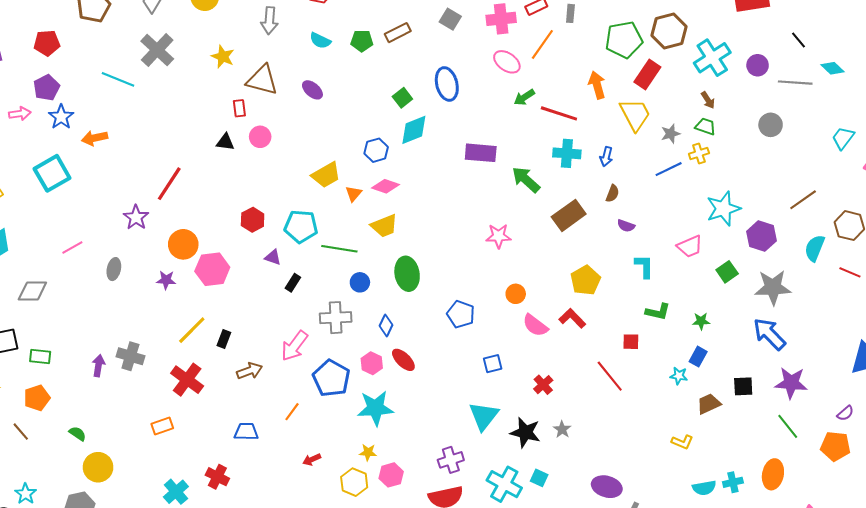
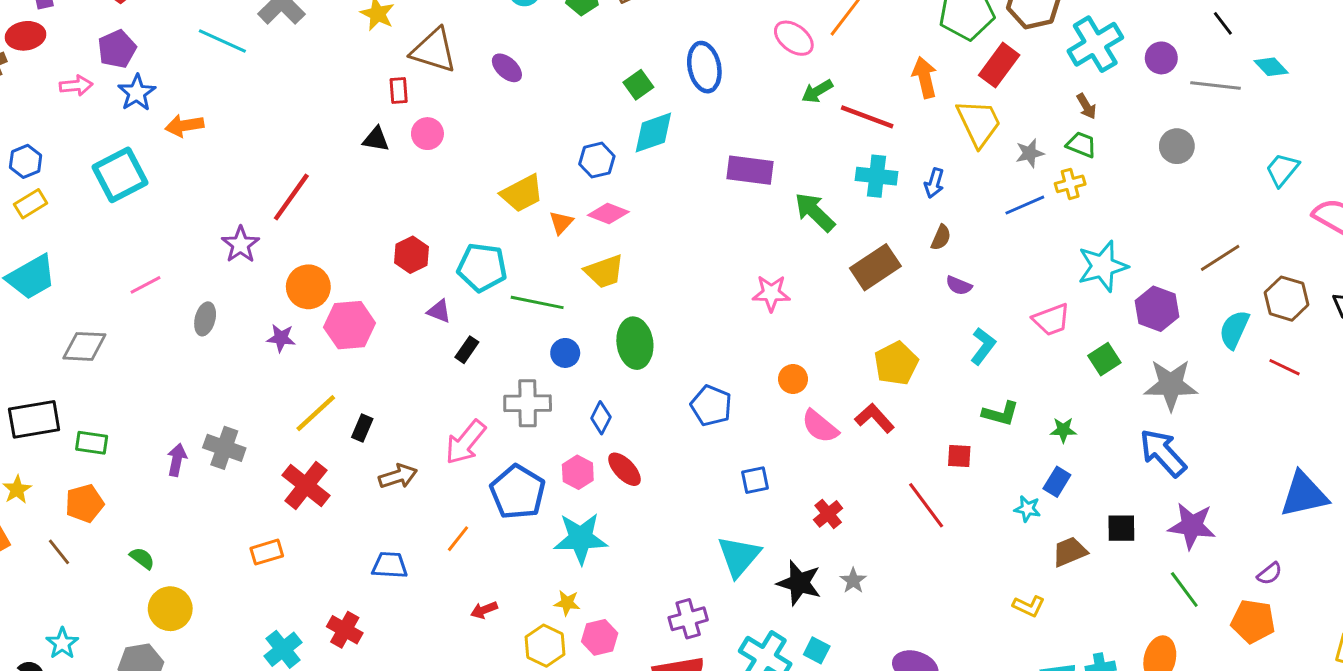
cyan L-shape: (644, 266) -> (983, 346), turned 35

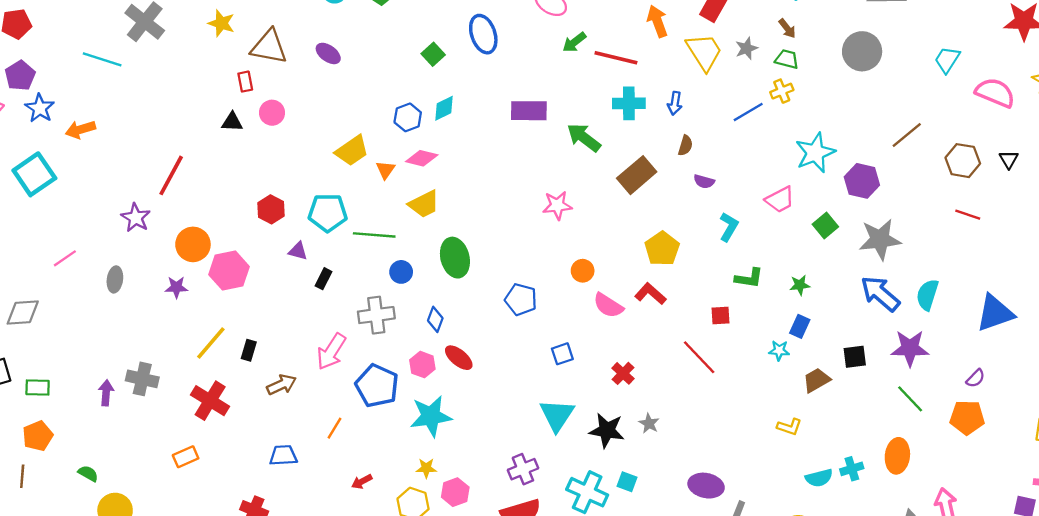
cyan diamond: (653, 133) -> (444, 108), moved, size x0.7
gray circle: (1177, 146) -> (862, 51), size x1.4
gray star: (1030, 153) -> (746, 48), moved
cyan semicircle: (1234, 330) -> (927, 295), moved
brown line: (59, 552) -> (22, 476), turned 50

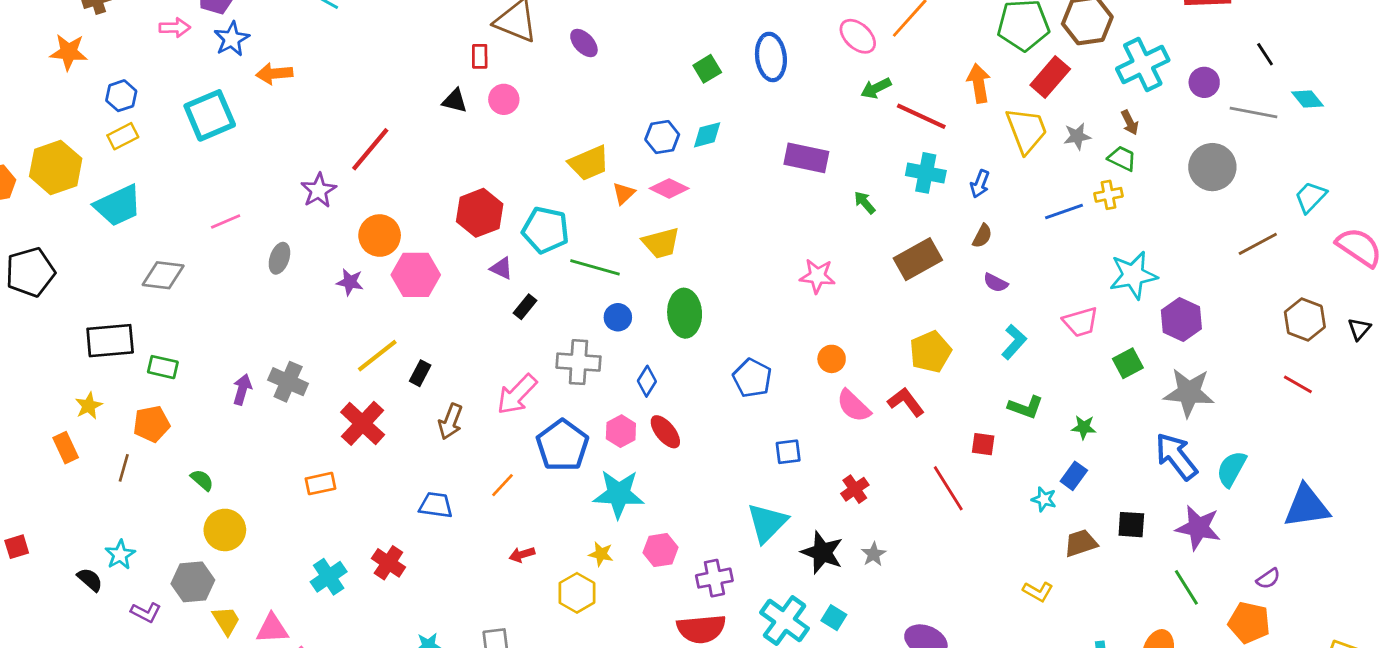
brown line: (907, 135) -> (1258, 244), moved
green arrow: (584, 138) -> (865, 202), size x0.6
red hexagon: (271, 209) -> (480, 213), size x1.4
brown arrow: (281, 385) -> (450, 422), turned 124
pink hexagon: (455, 492) -> (660, 550), moved

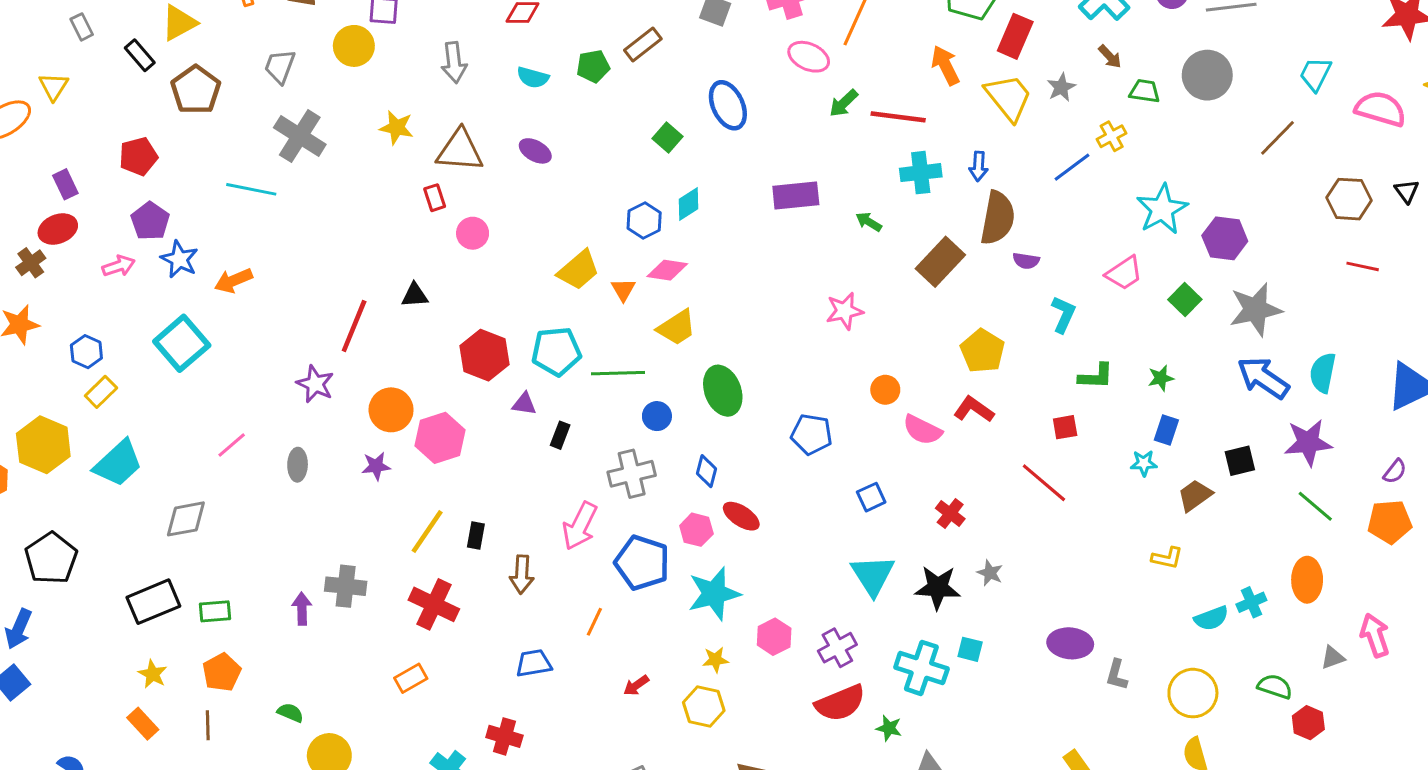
black triangle: (455, 101) -> (415, 295), moved
green trapezoid: (1122, 158) -> (1145, 91), moved
brown semicircle: (982, 236) -> (998, 218), size x2.0

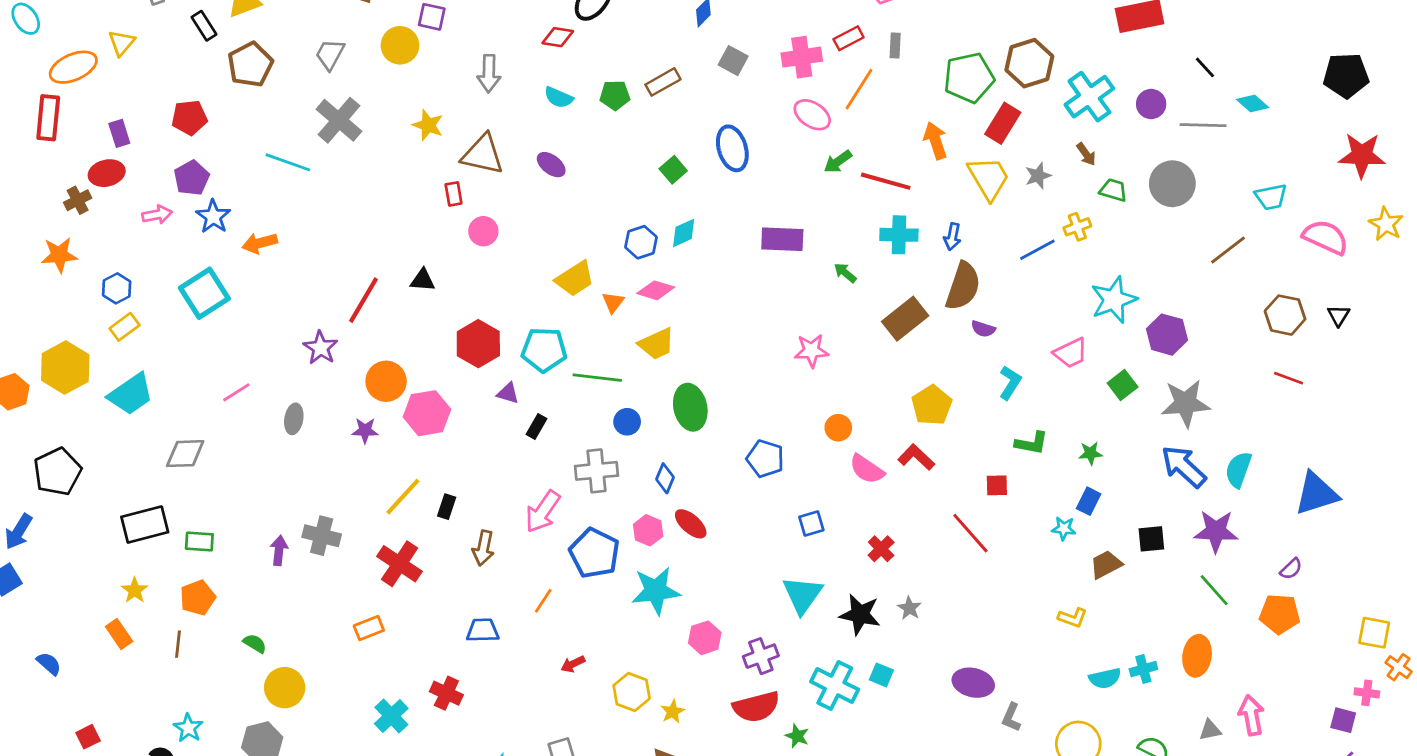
cyan trapezoid: (1316, 74) -> (1271, 197), turned -136
yellow star: (715, 660) -> (673, 712), moved, turned -30

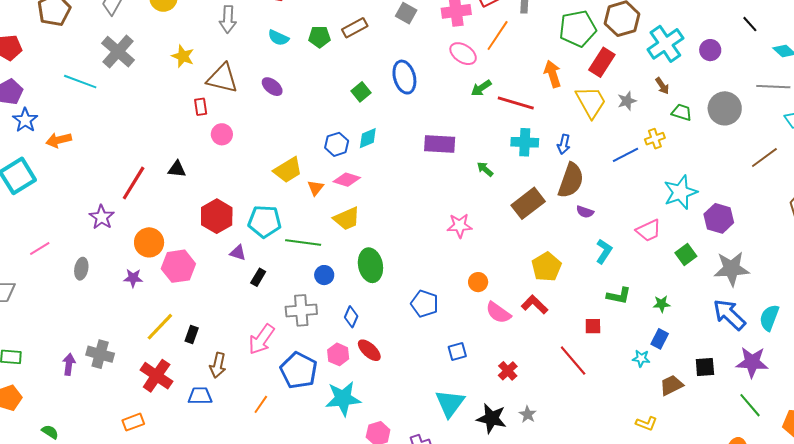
gray line: (1203, 125) -> (773, 87), moved
blue trapezoid: (483, 630) -> (200, 396), moved

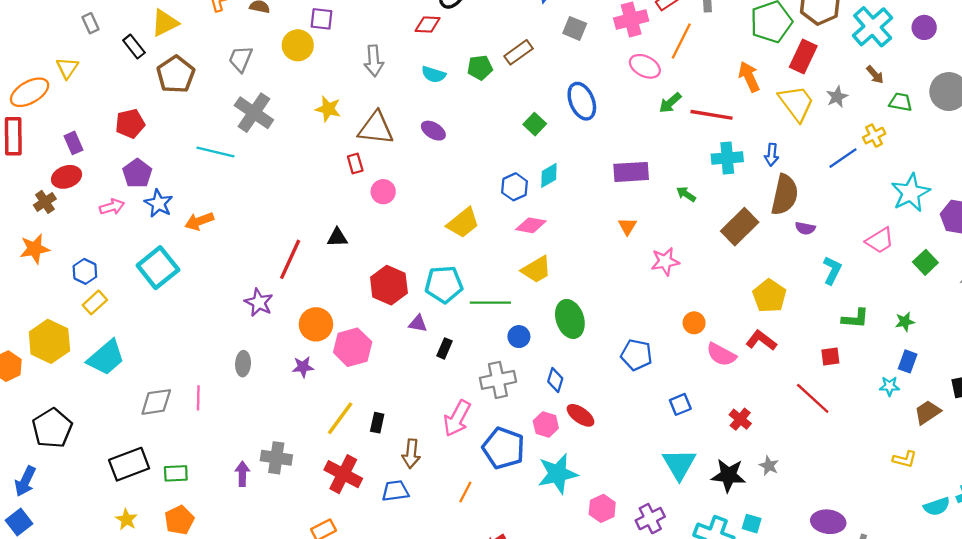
orange triangle: (315, 188) -> (627, 226), moved
pink line: (40, 249) -> (198, 398), moved, turned -50

